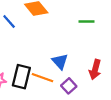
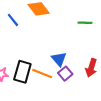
purple square: (69, 86) -> (65, 74), moved

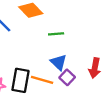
green line: (85, 23) -> (56, 34), moved

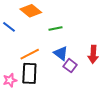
orange line: (42, 80) -> (30, 54), moved, turned -36

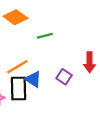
blue triangle: (61, 53) -> (33, 79), moved

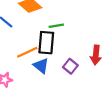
black rectangle: (18, 88) -> (46, 43), moved

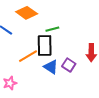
blue triangle: (41, 66) -> (51, 67), moved

